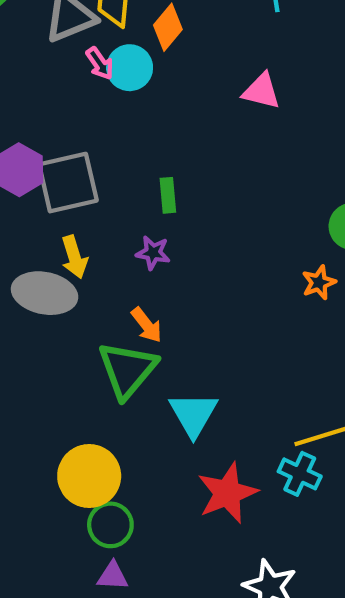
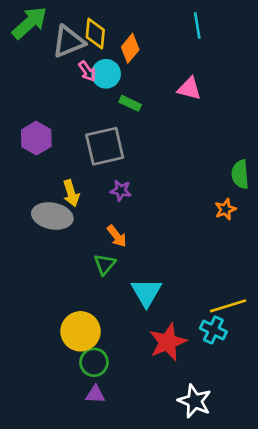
gray square: (68, 183) -> (105, 146), moved
green rectangle: (168, 195) -> (130, 103), moved, turned -60
green triangle: (127, 370) -> (105, 264), size x0.6

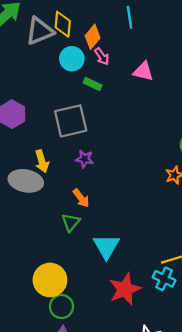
cyan line: (197, 25) -> (129, 17), moved
pink arrow: (87, 71) -> (102, 56), moved

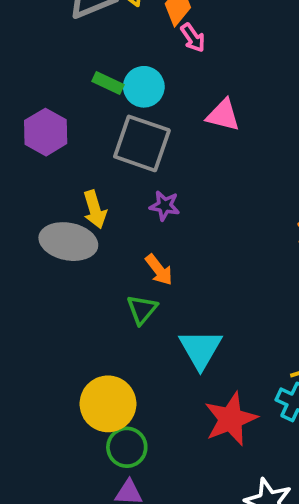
cyan circle: (72, 59) -> (144, 87), moved
pink triangle: (143, 71) -> (223, 115), moved
green rectangle: (93, 84) -> (108, 83), moved
gray square: (71, 121) -> (142, 143), turned 32

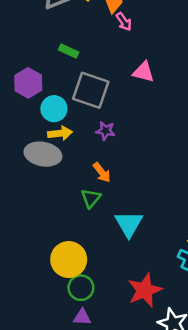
cyan circle: (144, 87) -> (54, 109), moved
yellow arrow: (95, 209) -> (60, 133), turned -80
red star: (231, 419) -> (145, 290), moved

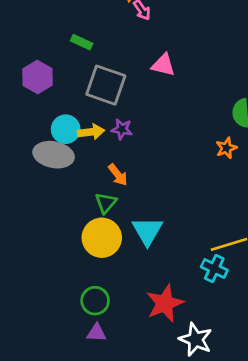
cyan circle: (54, 109) -> (66, 129), moved
yellow arrow: (60, 133) -> (91, 132), moved
yellow circle: (69, 260) -> (102, 238), moved

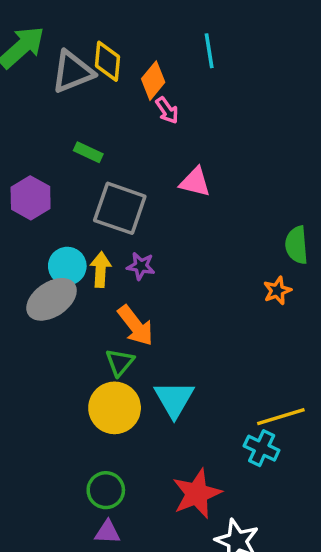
yellow arrow: (91, 132) -> (101, 270), turned -80
gray ellipse: (54, 155) -> (52, 299), turned -45
orange arrow: (118, 175) -> (136, 326), size x1.4

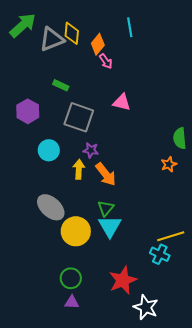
yellow arrow: (101, 270) -> (79, 169), moved
gray ellipse: (52, 299) -> (51, 207), moved, turned 76
orange arrow: (136, 326) -> (106, 174), moved
green triangle: (120, 362) -> (106, 208), moved

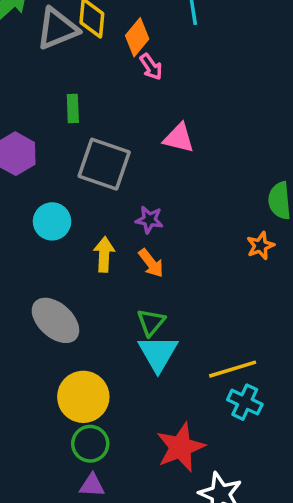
green rectangle: (61, 85) -> (73, 109), turned 63
purple star: (91, 150) -> (149, 220), moved
orange arrow: (106, 174) -> (151, 263), size x0.7
yellow circle: (76, 231) -> (83, 397), moved
yellow line: (171, 236) -> (233, 369), moved

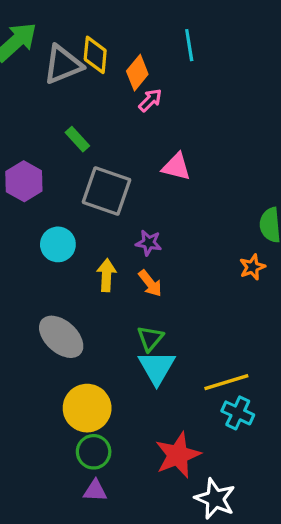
pink arrow: (151, 67) -> (150, 100), turned -100
green rectangle: (73, 109) -> (77, 139), turned -40

